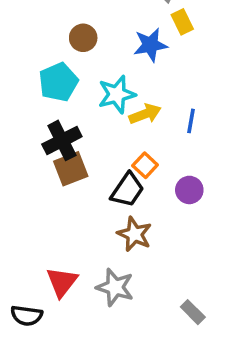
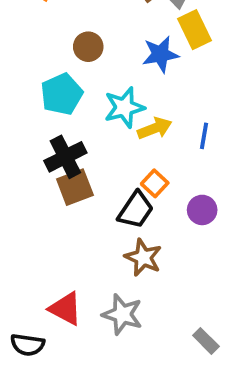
yellow rectangle: (182, 22) -> (195, 30), size x1.4
red triangle: (62, 282) -> (65, 309), turned -40

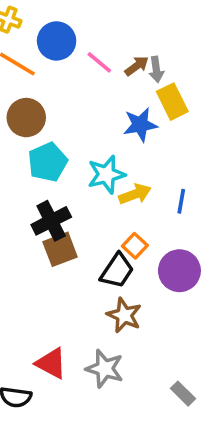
brown circle: (88, 47) -> (26, 118), moved, size x1.4
purple circle: (202, 210) -> (179, 271), size x1.5

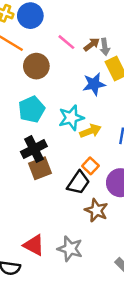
blue circle: (57, 41) -> (30, 16), moved
brown circle: (26, 118) -> (36, 66), moved
brown star: (124, 315) -> (96, 210), moved

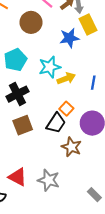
brown circle: (36, 66) -> (31, 22), moved
brown square: (40, 168) -> (23, 125), moved

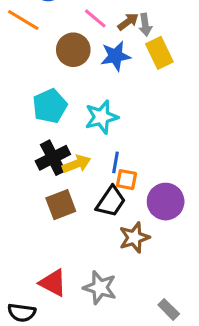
blue star: (69, 38) -> (116, 56), moved
yellow arrow: (66, 78) -> (76, 164), moved
blue line: (93, 83) -> (116, 162), moved
orange square: (66, 109) -> (126, 180), turned -32
brown star: (71, 147) -> (134, 237), turned 30

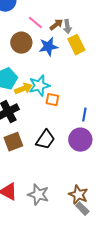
blue line: (116, 162) -> (84, 115), moved
yellow arrow: (76, 164) -> (23, 89), moved
orange square: (126, 180) -> (52, 100), moved
brown star: (134, 237) -> (78, 195), moved, turned -30

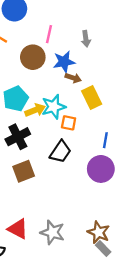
pink line: (35, 23) -> (49, 34), turned 63
brown arrow: (56, 25) -> (73, 78), moved, turned 56
yellow rectangle: (76, 45) -> (92, 98), moved
black trapezoid: (45, 140) -> (60, 152), moved

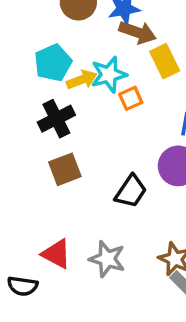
brown arrow: (73, 78) -> (138, 32), size x1.5
orange square: (69, 123) -> (131, 98), turned -35
black trapezoid: (60, 152) -> (131, 191), moved

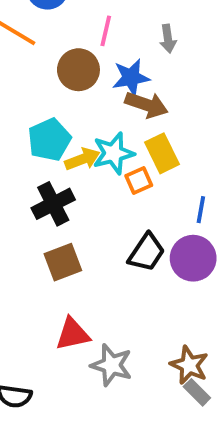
yellow rectangle: (165, 61) -> (162, 153), moved
black trapezoid: (131, 191) -> (146, 252), moved
red triangle: (56, 254) -> (73, 334), moved, turned -40

